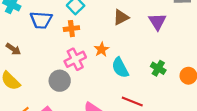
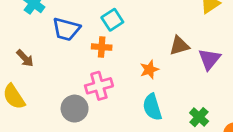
brown triangle: (121, 17) -> (179, 46), moved
orange star: (102, 49) -> (149, 70), moved

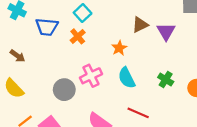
orange cross: (102, 47) -> (78, 36), turned -35
pink cross: (99, 86) -> (91, 76), moved

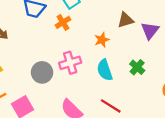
green cross: (166, 80) -> (137, 67), moved

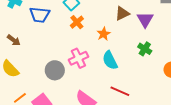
orange cross: (63, 22) -> (77, 22), moved
green cross: (137, 67) -> (145, 49), moved

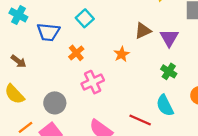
orange cross: (77, 22) -> (76, 53), moved
cyan semicircle: (110, 60) -> (165, 105), moved
gray circle: (55, 70) -> (55, 103), moved

